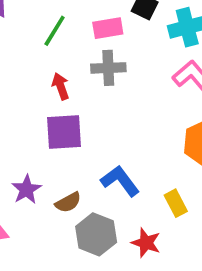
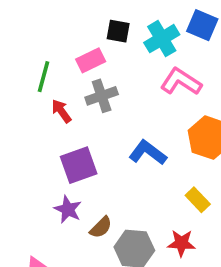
red arrow: (61, 86) -> (61, 111), moved
blue L-shape: (120, 181) -> (148, 153), moved
purple star: (26, 189) -> (68, 209), moved

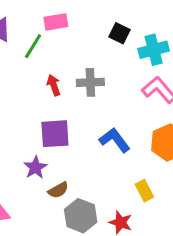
pink rectangle: (91, 60) -> (56, 22), moved
green line: (44, 77) -> (33, 46), moved

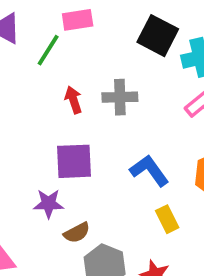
black square: (119, 33) -> (158, 36), size x1.5
purple star: (35, 167) -> (49, 204), turned 30
yellow rectangle: (144, 191) -> (167, 219), moved

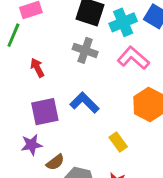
gray cross: (120, 97) -> (85, 50), moved, turned 30
blue L-shape: (149, 171) -> (85, 103), moved

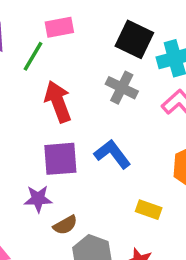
red arrow: (37, 68) -> (58, 102), size x1.6
yellow rectangle: (118, 142) -> (149, 210), turned -42

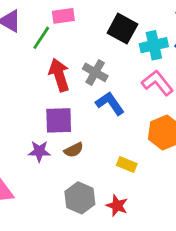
gray cross: (122, 88) -> (95, 72), moved
blue L-shape: (112, 154) -> (110, 103), moved
brown semicircle: (65, 225) -> (74, 150), moved

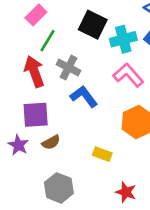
pink rectangle: (63, 16) -> (36, 15), turned -35
green line: (41, 38) -> (48, 41), moved
purple star: (39, 151) -> (18, 145), turned 30
red star: (117, 206) -> (126, 192), moved

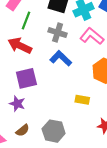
gray cross: (68, 68) -> (58, 33), moved
red arrow: (34, 71) -> (20, 46), turned -35
brown semicircle: (51, 142) -> (23, 130), moved

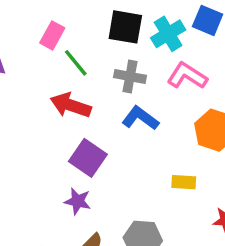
green line: (26, 20) -> (76, 63), turned -54
purple square: (26, 78) -> (88, 158), turned -35

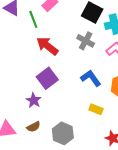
green line: (76, 63) -> (33, 19), moved
blue L-shape: (140, 118) -> (91, 78), moved

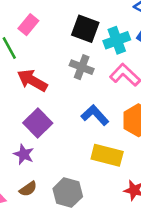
yellow rectangle: (96, 109) -> (107, 155), size x1.6

